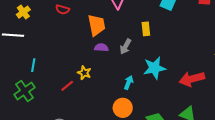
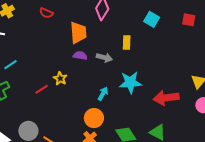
gray arrow: (126, 47) -> (104, 58), turned -112
cyan line: (33, 65) -> (11, 65), turned 40

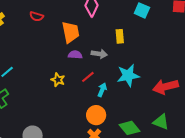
red line: (42, 89) -> (88, 77), moved

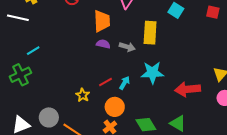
yellow rectangle: (120, 36) -> (150, 33), size x1.6
red line: (88, 77) -> (106, 82), moved
yellow star: (58, 80) -> (83, 95), moved

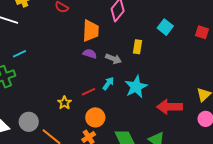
yellow rectangle: (150, 33) -> (138, 47), size x0.6
cyan star: (152, 73) -> (136, 87), turned -30
cyan arrow: (125, 83) -> (108, 83), moved

